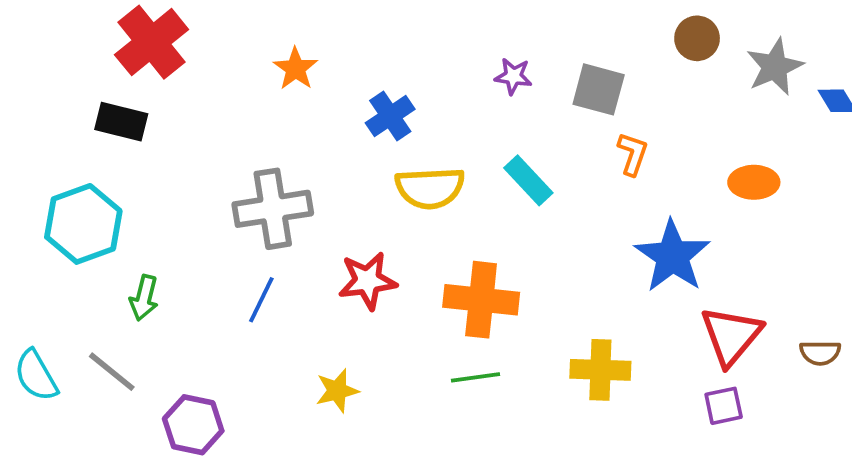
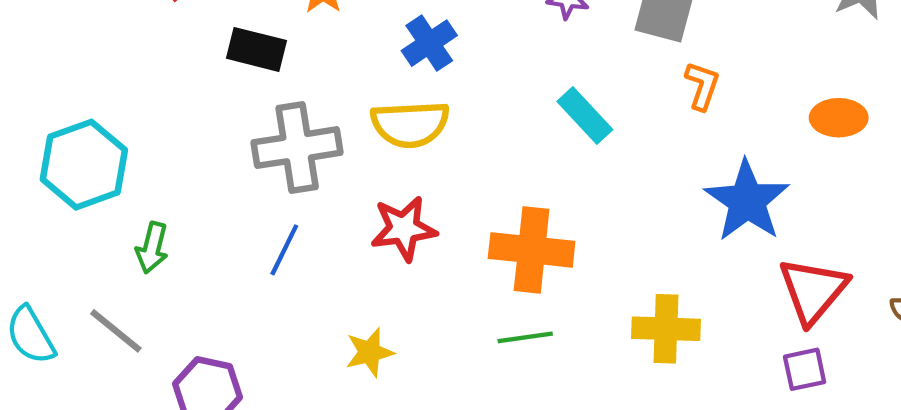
black rectangle: (121, 122) -> (257, 49), moved
yellow semicircle: (430, 188) -> (410, 124), moved

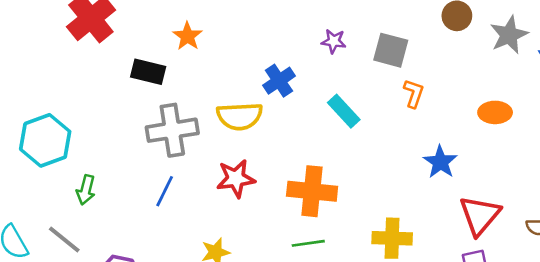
blue cross: (429, 43) -> (279, 81), moved
blue star: (747, 201) -> (440, 162), size x0.7

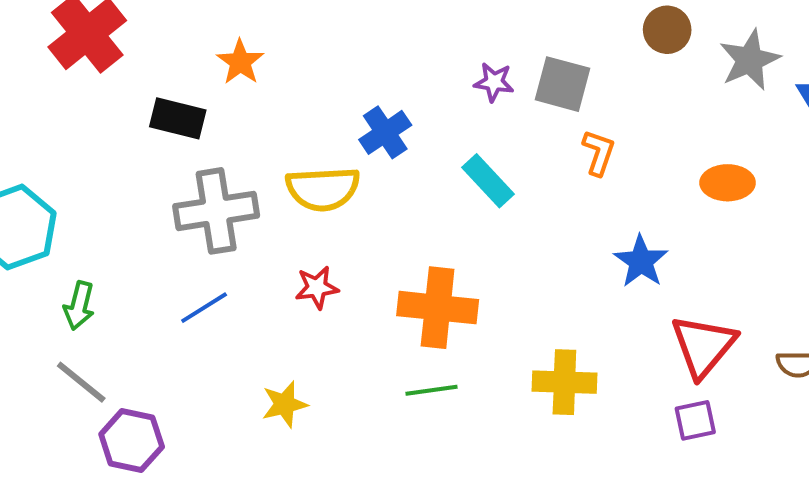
purple star: (334, 41) -> (494, 82), moved
red star: (236, 178) -> (317, 287), size x0.7
blue line: (165, 191) -> (204, 308), turned 32
gray line: (64, 239) -> (81, 382), moved

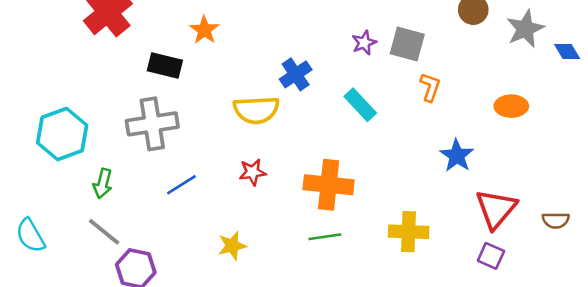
purple star: (494, 82) -> (364, 43), turned -30
gray cross: (216, 211) -> (152, 124), moved
purple square: (695, 420) -> (491, 256), turned 36

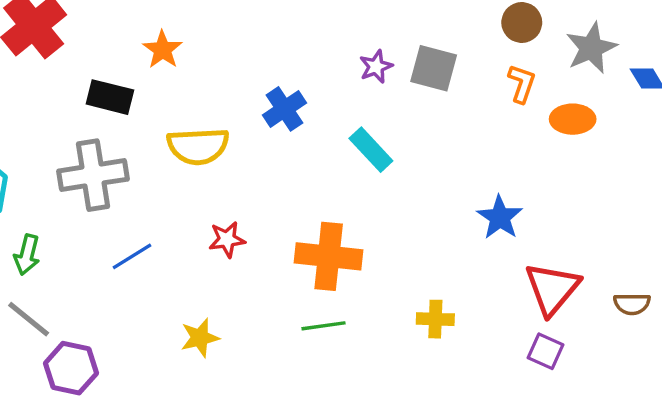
orange L-shape: (430, 87) -> (522, 84), moved
orange ellipse: (511, 106) -> (573, 119), moved
yellow semicircle: (256, 110) -> (198, 146), moved
yellow cross: (409, 232) -> (435, 319), size x0.7

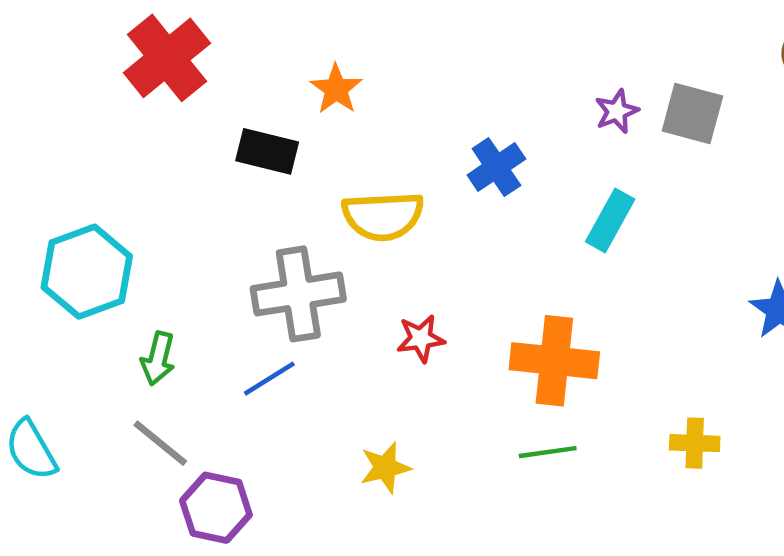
cyan rectangle: (371, 150) -> (610, 220), turned 72
gray cross: (93, 175) -> (298, 294), moved
blue line: (132, 256) -> (269, 379), moved

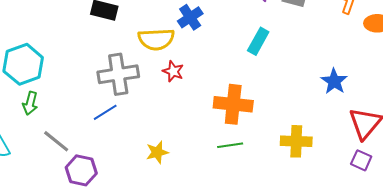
blue cross: (496, 167) -> (190, 17), moved
red star: (421, 338) -> (173, 71), moved, turned 30
green arrow: (158, 358) -> (30, 103), moved
yellow cross: (695, 443) -> (296, 141), size x1.4

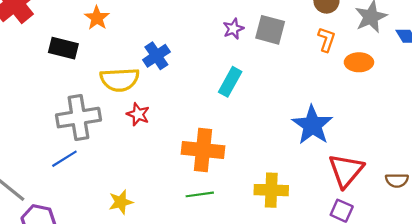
blue star: (334, 81) -> (312, 125), size x1.4

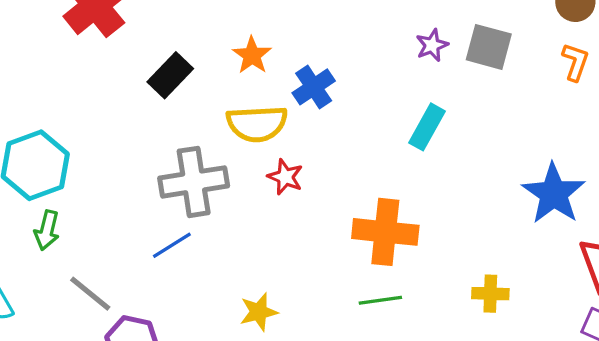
orange star: (97, 18) -> (252, 55), moved
black rectangle: (63, 48) -> (170, 75), turned -60
yellow cross: (271, 190) -> (490, 294), size x0.7

